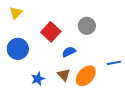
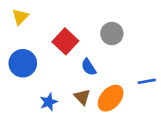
blue semicircle: (69, 52) -> (89, 67), turned -96

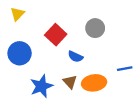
blue semicircle: (89, 67) -> (75, 57), turned -32
orange ellipse: (111, 98) -> (94, 83), turned 40
blue star: (49, 102) -> (41, 86), size x1.5

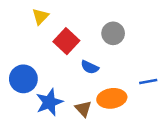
yellow triangle: (17, 14) -> (40, 16), moved
blue circle: (20, 53) -> (23, 79), moved
brown triangle: (70, 82) -> (83, 109), moved

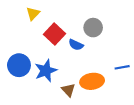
blue semicircle: (90, 67) -> (76, 45), moved
blue star: (49, 102) -> (46, 71), moved

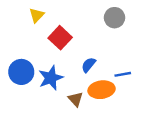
gray circle: (93, 28) -> (114, 18), moved
blue semicircle: (76, 45) -> (89, 65), moved, turned 104
blue line: (122, 67) -> (123, 74), moved

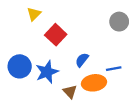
gray circle: (114, 18) -> (119, 22), moved

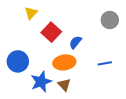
blue semicircle: (82, 60) -> (75, 42), moved
blue star: (47, 72) -> (41, 82), moved
orange ellipse: (94, 83) -> (64, 62), moved

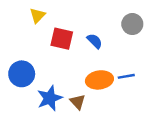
red square: (51, 32) -> (62, 39), turned -30
blue semicircle: (75, 42) -> (95, 41), moved, turned 96
orange ellipse: (64, 62) -> (99, 80), moved

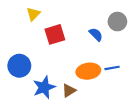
red square: (62, 39) -> (55, 34), turned -30
blue semicircle: (95, 41) -> (96, 34), moved
brown triangle: (78, 102) -> (69, 91), turned 40

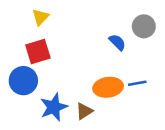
red square: (55, 34) -> (38, 52), moved

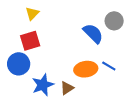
blue semicircle: (117, 42) -> (93, 33), size x1.5
blue line: (137, 83) -> (109, 66), turned 40

